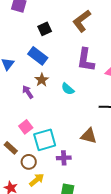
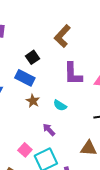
black square: (45, 29) -> (32, 57), moved
purple arrow: (28, 92) -> (49, 130), moved

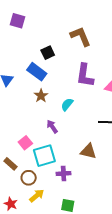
brown L-shape: (62, 36) -> (81, 36), turned 105
cyan semicircle: (60, 105) -> (67, 104), turned 88

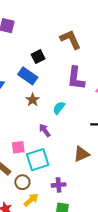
pink square: (25, 143) -> (18, 147), turned 32
brown triangle: (88, 151) -> (82, 154), turned -36
purple cross: (64, 174) -> (59, 185), moved

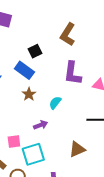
brown L-shape: (71, 39) -> (68, 34), turned -125
purple arrow: (45, 130) -> (41, 125), turned 104

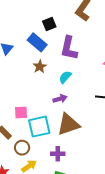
purple L-shape: (73, 73) -> (69, 48), moved
purple arrow: (41, 125) -> (60, 99), moved
brown triangle: (77, 149) -> (68, 124), moved, size x1.4

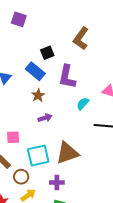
cyan semicircle: (65, 77) -> (83, 104), moved
purple arrow: (60, 99) -> (45, 118), moved
pink square: (21, 113) -> (13, 137), moved

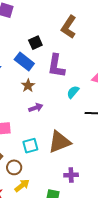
cyan square: (38, 156) -> (30, 146), size x0.7
purple cross: (57, 182) -> (71, 175), moved

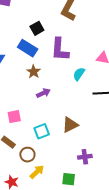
brown triangle: (59, 142) -> (70, 125), size x0.7

